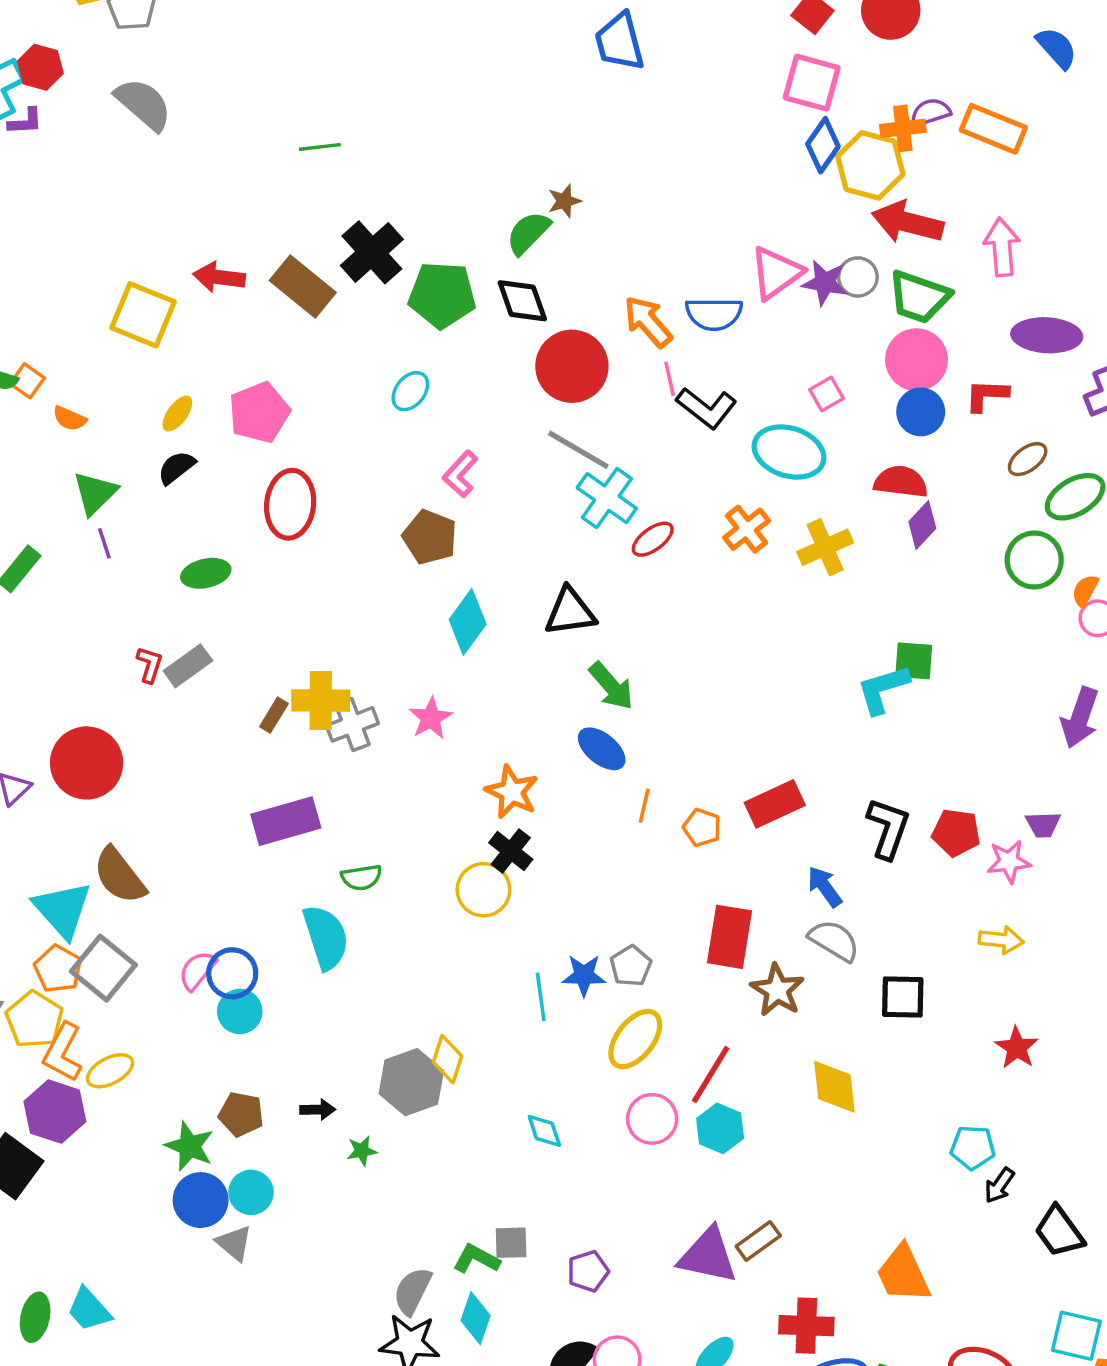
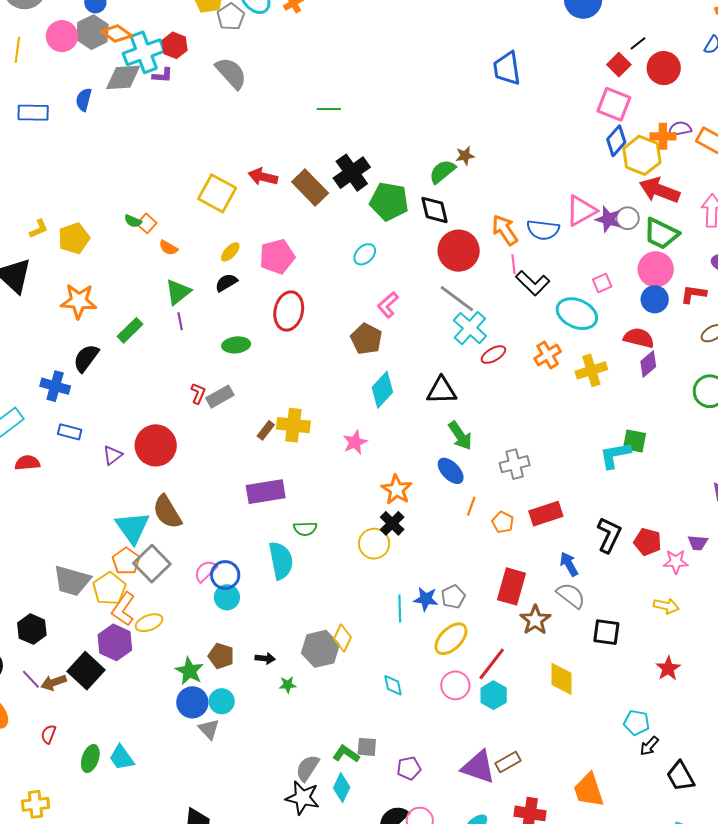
gray cross: (352, 724) -> (515, 464), moved

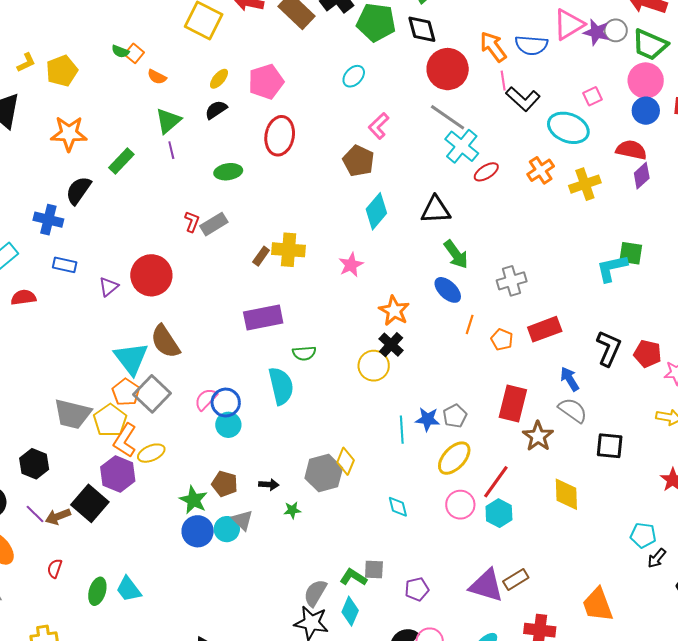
gray triangle: (209, 729) -> (242, 520), moved

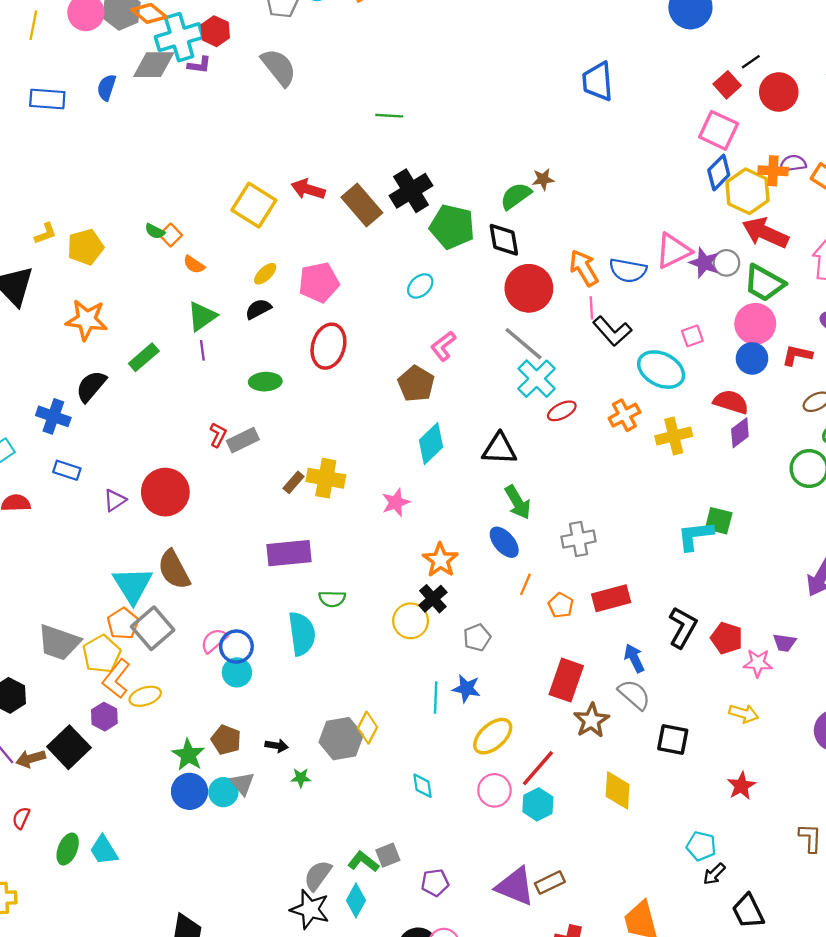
gray pentagon: (455, 416) -> (477, 637), moved
purple hexagon: (118, 474) -> (104, 717), size x0.7
gray square: (374, 569) -> (388, 855), turned -30

